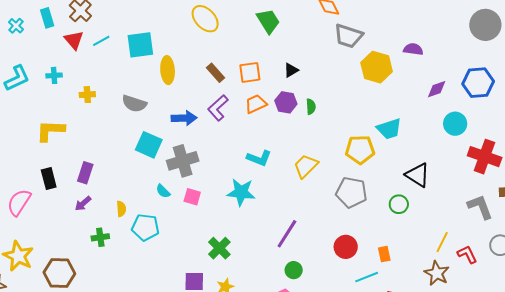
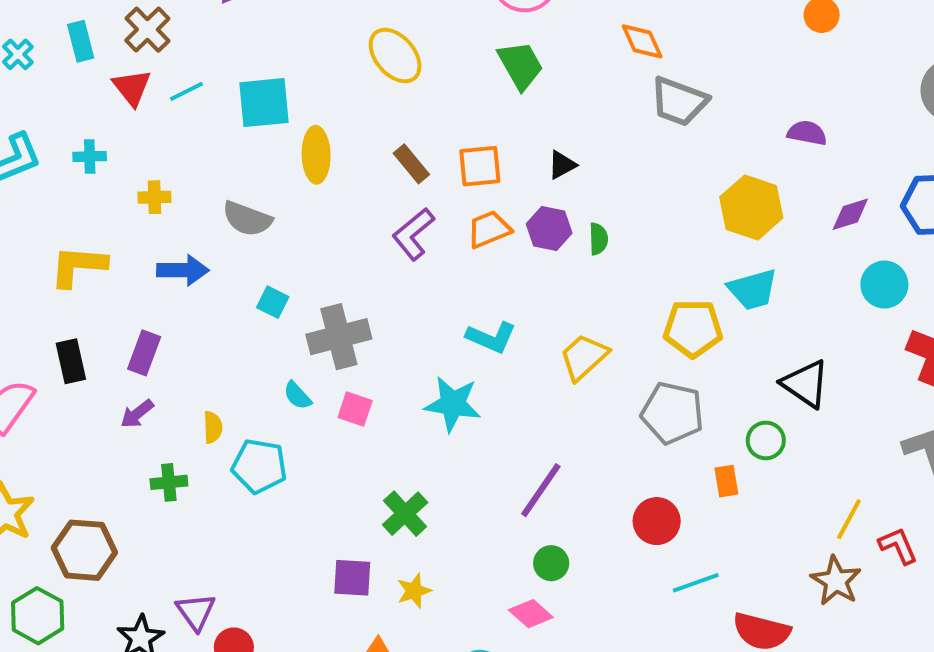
yellow hexagon: (377, 67) -> (751, 207), moved
blue arrow: (184, 118) -> (183, 270), moved
cyan square: (149, 145) -> (273, 302), size x0.6
orange rectangle: (384, 254) -> (726, 481), moved

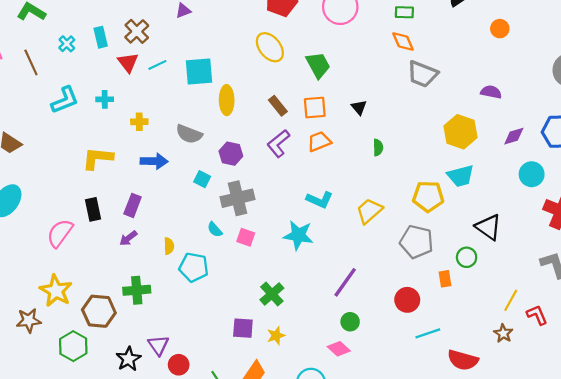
green trapezoid: (520, 65) -> (318, 65), moved
black triangle: (562, 165) -> (359, 107), turned -42
purple hexagon: (549, 228) -> (231, 154), moved
green cross: (169, 482) -> (137, 290), moved, size x1.4
brown star: (836, 581) -> (503, 333), size x0.7

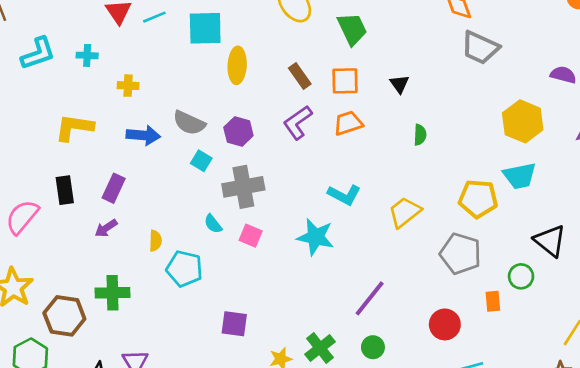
gray semicircle: (189, 134) -> (189, 123), moved
green cross: (272, 294) -> (320, 348), moved
purple square: (243, 328) -> (234, 324), moved

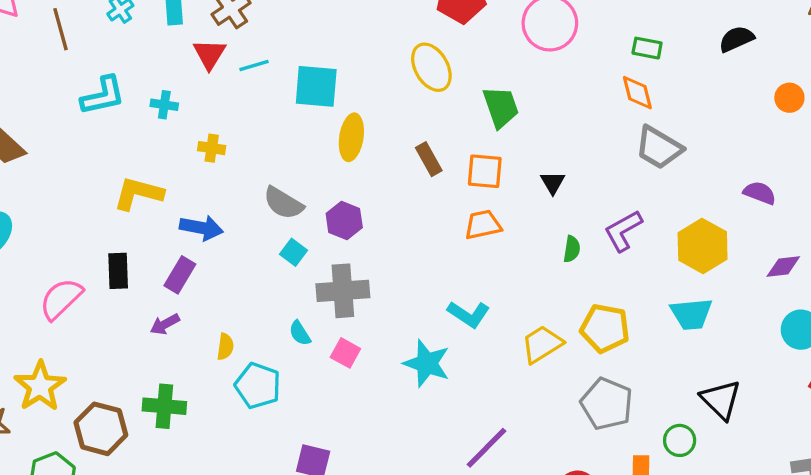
purple L-shape: (298, 122) -> (623, 231), moved
blue arrow: (143, 135) -> (201, 228), moved
yellow pentagon: (478, 199) -> (605, 328), moved

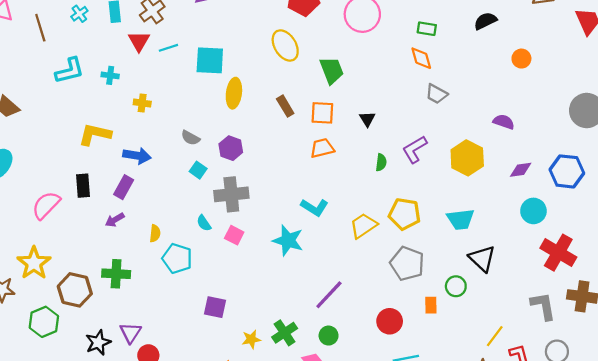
gray trapezoid: (659, 148) -> (436, 94), size x0.7
gray semicircle: (283, 203) -> (190, 138), size x0.7
cyan trapezoid: (691, 314) -> (460, 219), moved

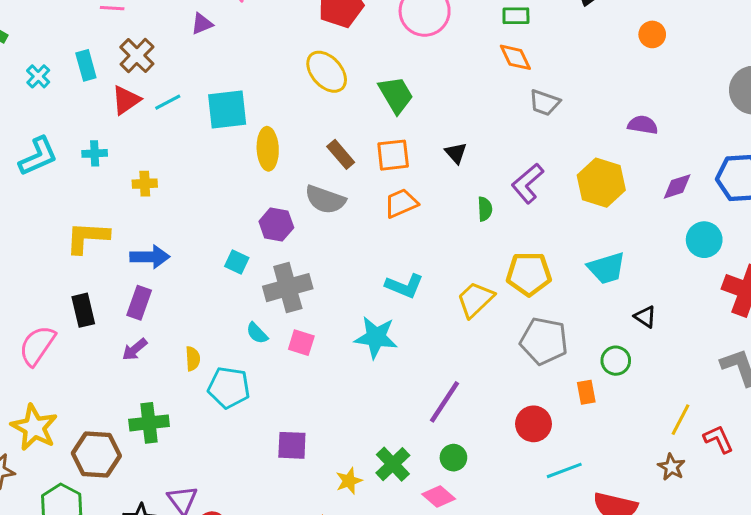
red triangle: (139, 41) -> (126, 100), turned 35
gray semicircle: (190, 138) -> (325, 200), moved, size x1.5
black triangle: (482, 259) -> (645, 317), size x0.6

